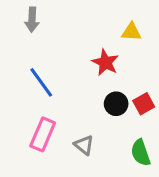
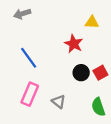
gray arrow: (32, 20) -> (22, 14), turned 70

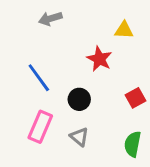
gray arrow: (22, 14) -> (50, 19), moved
black circle: (81, 73) -> (79, 99), moved
green semicircle: (98, 107) -> (133, 144), turned 30

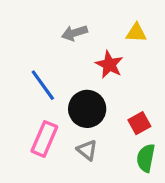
gray arrow: (50, 19) -> (74, 33), moved
red square: (135, 98) -> (139, 123), moved
black circle: (79, 99) -> (87, 109), size x1.5

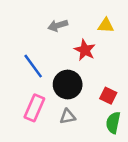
red square: (139, 123) -> (108, 96), turned -35
gray triangle: (87, 150) -> (68, 117), turned -49

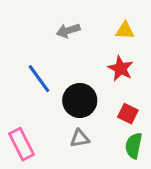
red star: (85, 50) -> (121, 68), moved
pink rectangle: (34, 108) -> (22, 144), moved, turned -50

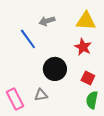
yellow triangle: (125, 31) -> (86, 21), size x1.5
blue line: (39, 79) -> (28, 39), moved
gray triangle: (80, 138) -> (41, 95), moved

